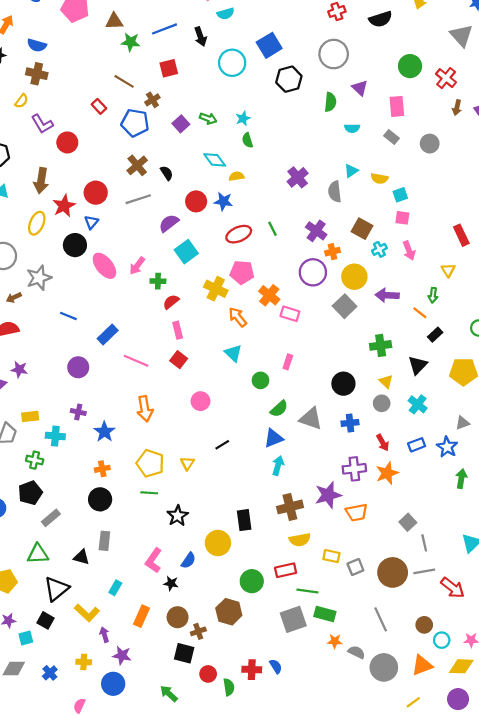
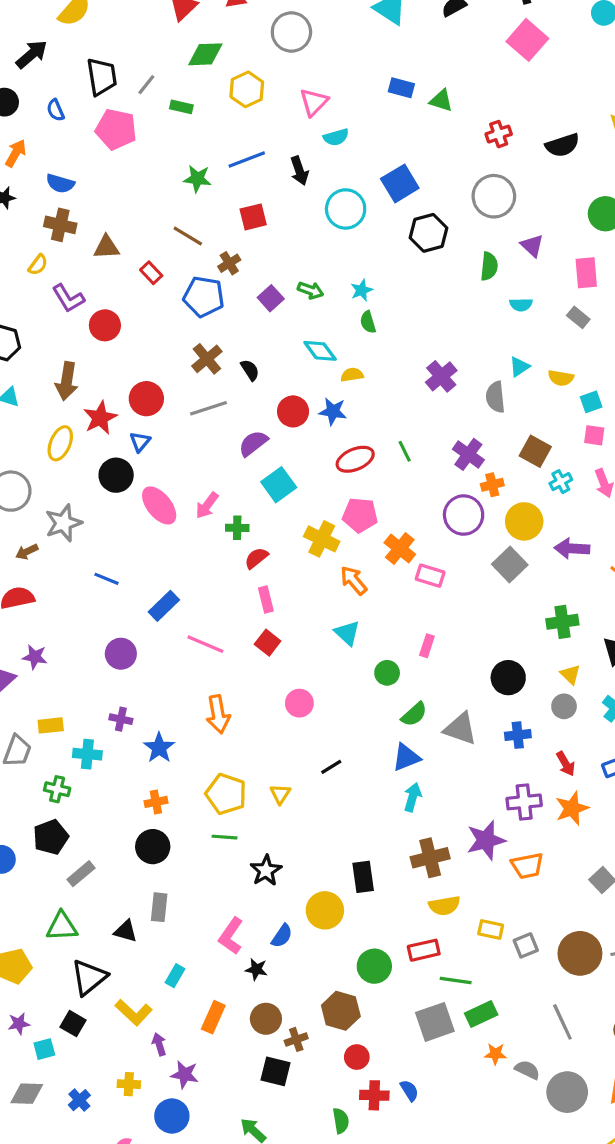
brown triangle: (114, 21) -> (106, 247), moved
green rectangle: (325, 614) -> (481, 1014), turned -40
red circle: (208, 674) -> (357, 1057), moved

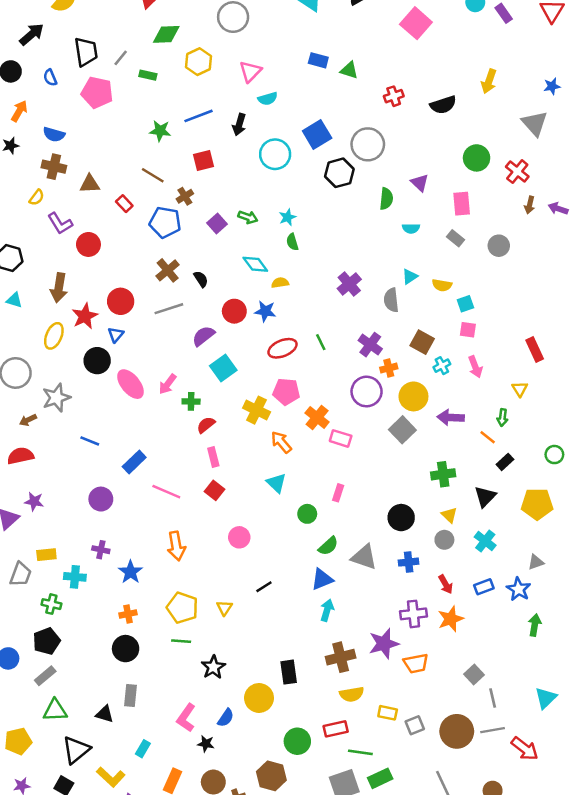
black arrow: (299, 171) -> (239, 125), turned 35
gray circle: (494, 196) -> (368, 144), moved
gray rectangle: (81, 874) -> (45, 676), moved

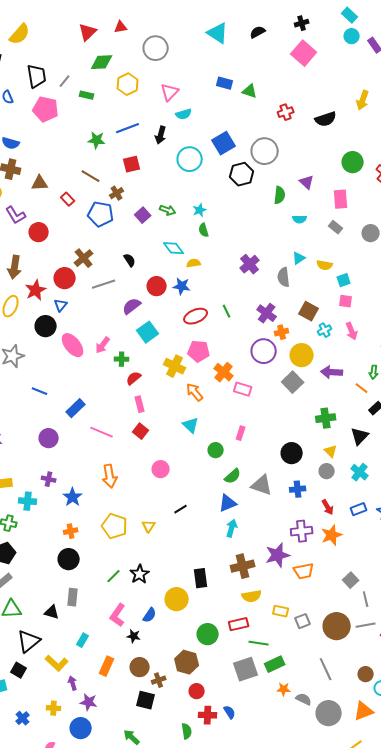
brown cross: (168, 270) -> (84, 258), moved
green line: (181, 641) -> (114, 576), moved, turned -49

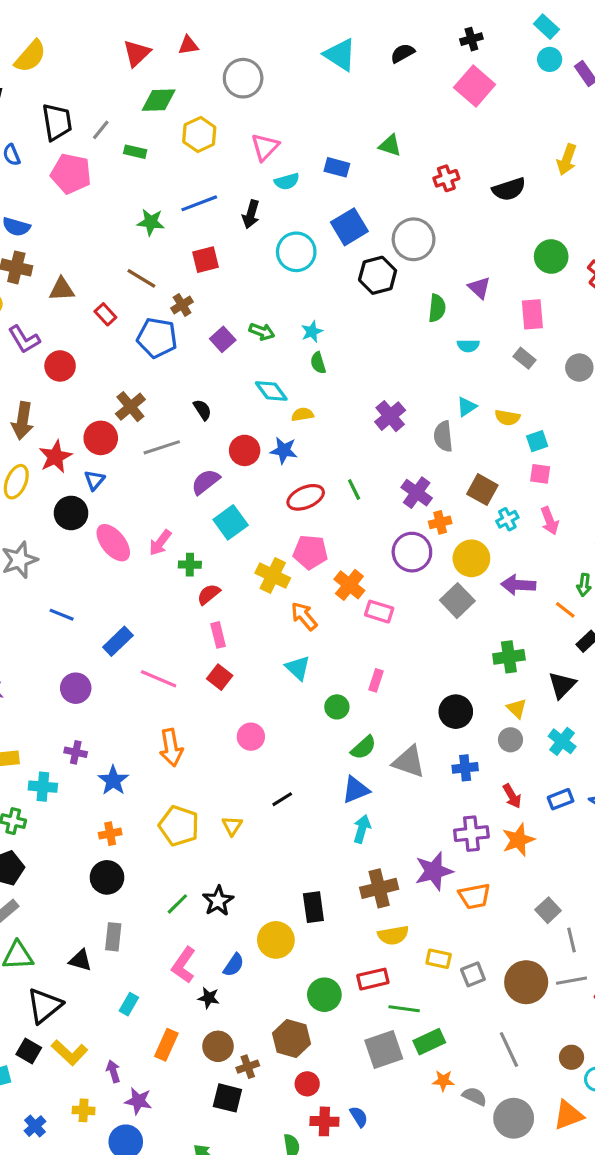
blue rectangle: (225, 83) -> (337, 167), moved
yellow L-shape: (57, 663) -> (69, 1053), moved

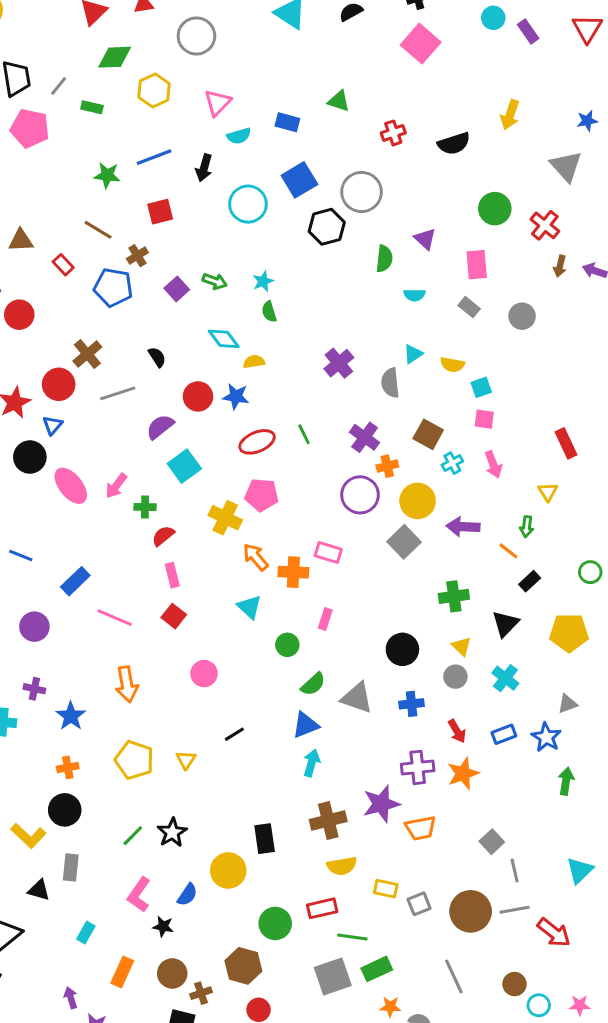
orange cross: (349, 585) -> (293, 572), moved, turned -36
yellow L-shape: (69, 1053) -> (28, 836), moved

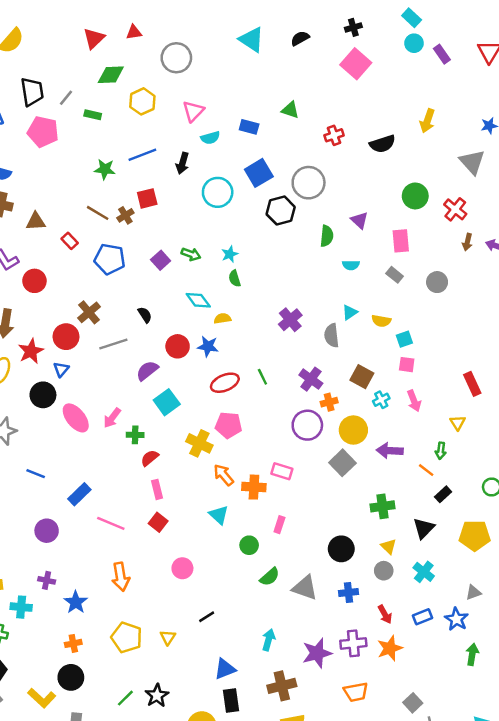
brown cross: (137, 256) -> (125, 215), moved
blue triangle: (305, 725) -> (225, 669), moved
purple star: (381, 804) -> (317, 653), moved

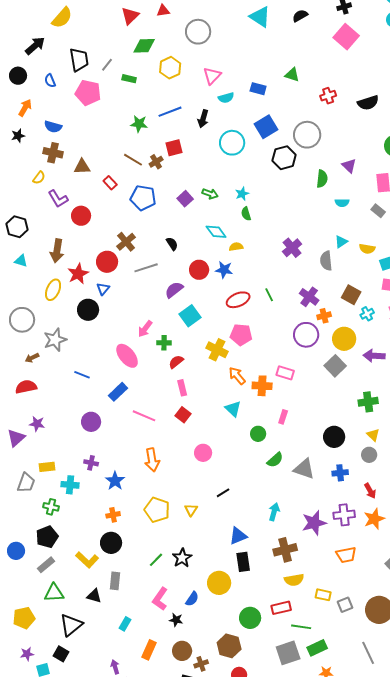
pink ellipse: (76, 418) -> (127, 356), moved

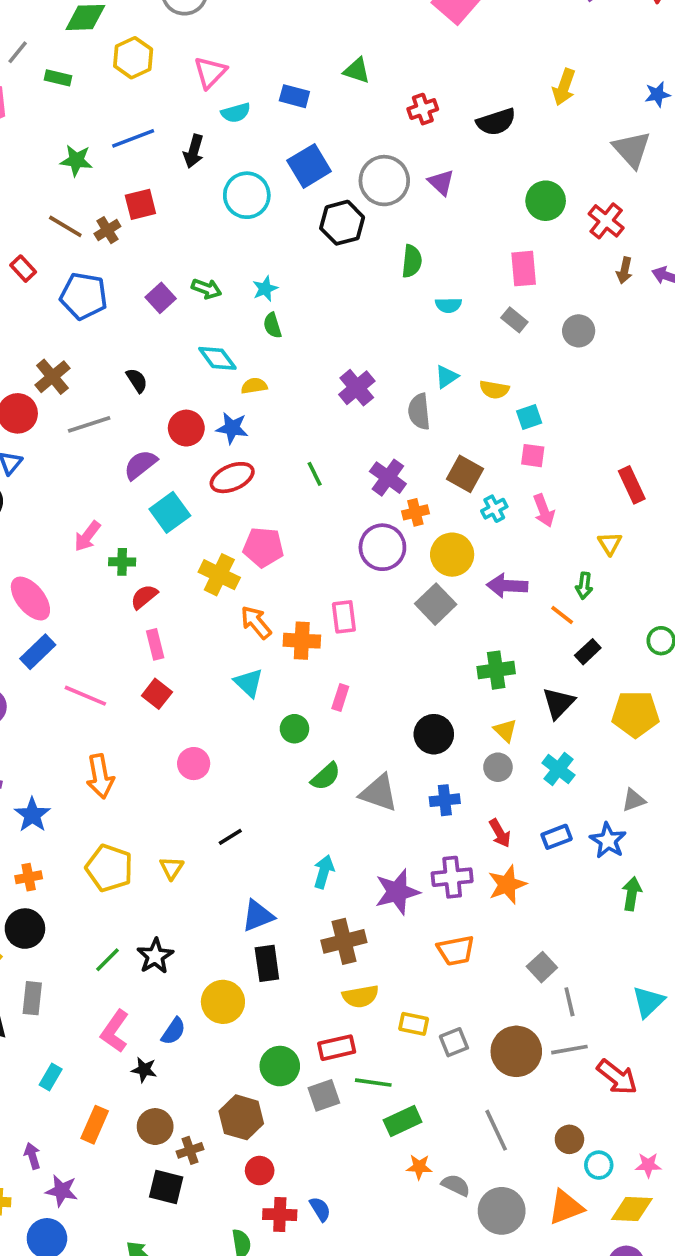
purple triangle: (349, 166) -> (441, 182), moved
red ellipse: (238, 300) -> (232, 478), moved
pink ellipse: (127, 356) -> (30, 599), moved
pink rectangle: (285, 373) -> (344, 617), turned 66
gray square: (288, 653) -> (324, 1095), moved, size x0.7

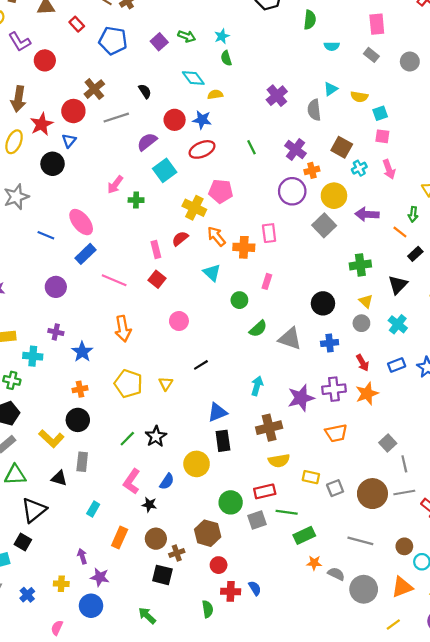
red semicircle: (144, 597) -> (180, 239), moved
gray line: (496, 1130) -> (360, 541), turned -50

